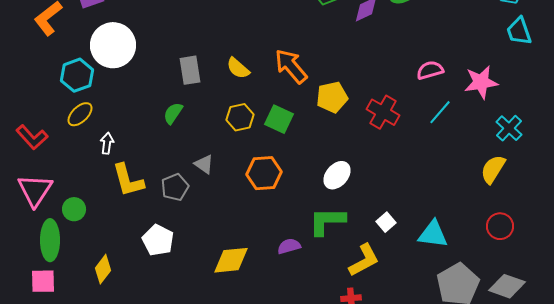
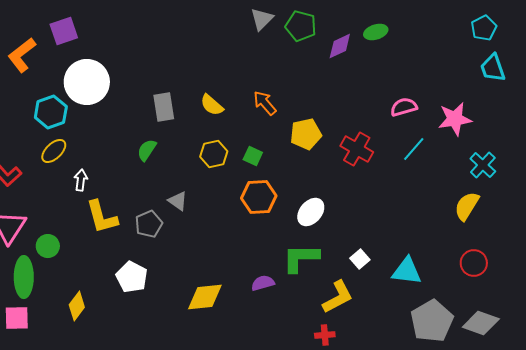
orange arrow: (291, 66) -> (265, 103), size x0.7
green square: (279, 119) -> (253, 156), size x0.7
orange hexagon: (264, 173) -> (259, 197), moved

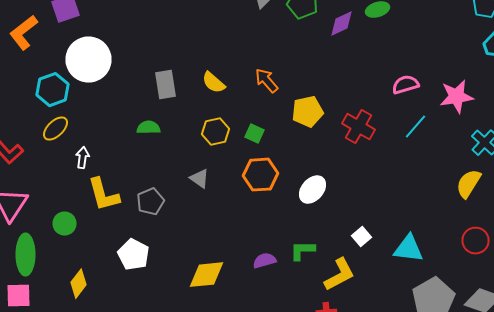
green semicircle: (147, 150) -> (148, 128), turned 55
gray triangle: (178, 201) -> (200, 179), moved
green circle: (48, 246) -> (64, 224), moved
green L-shape: (301, 258) -> (302, 251), moved, size x0.7

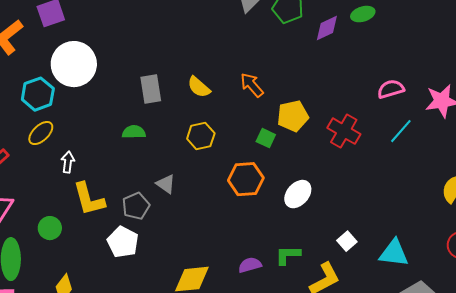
green square: (254, 134) -> (266, 138), moved
gray triangle: (200, 179) -> (166, 184), moved
white pentagon: (134, 255) -> (123, 242), moved

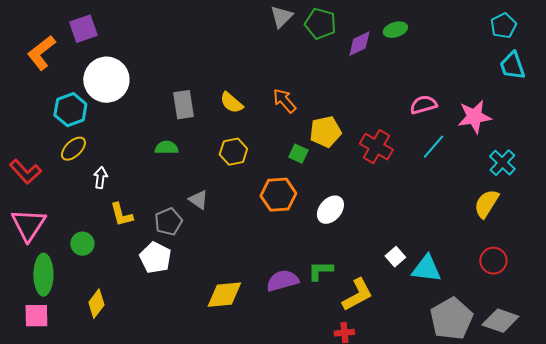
yellow L-shape: (89, 199) -> (121, 215), size x0.7
white square: (347, 241) -> (395, 257), moved
purple semicircle: (250, 265) -> (282, 281), size x1.4

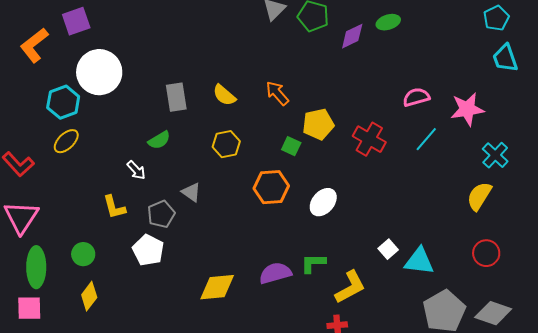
green semicircle: (166, 148) -> (159, 140), turned 150
white arrow: (100, 178) -> (136, 170), moved, turned 130
green circle: (82, 244) -> (83, 254), moved

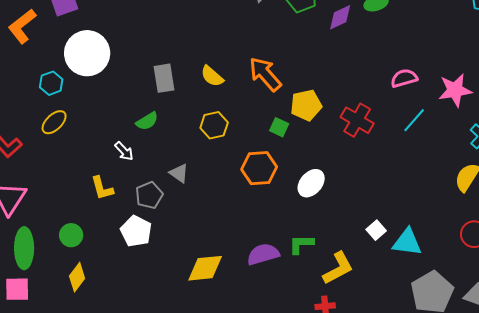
orange arrow: (277, 93) -> (265, 74), size x1.4
cyan hexagon: (63, 102) -> (51, 83), size x0.7

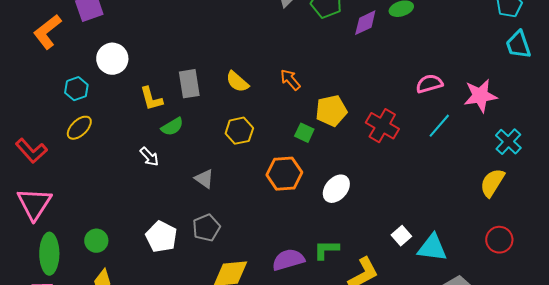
white circle: (87, 53) -> (112, 59), size x0.7
orange arrow: (265, 74) -> (290, 80), size x0.6
yellow L-shape: (102, 188) -> (151, 99), moved
gray pentagon: (149, 195) -> (206, 228), moved

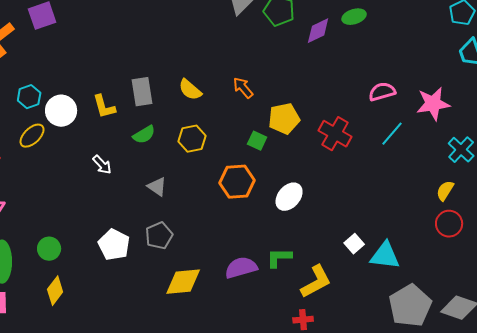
white circle: (112, 59) -> (61, 111), moved
green semicircle: (172, 127) -> (144, 135), moved
yellow semicircle: (492, 183) -> (445, 191), size x0.7
red circle: (499, 240) -> (449, 224), moved

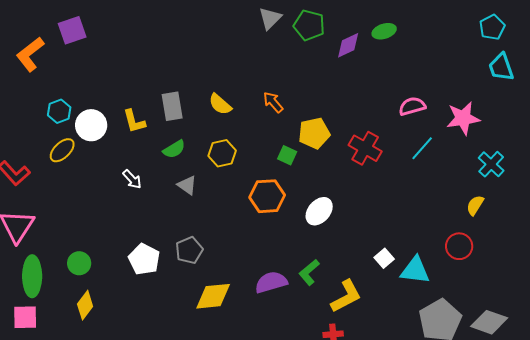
gray triangle: (157, 187) -> (187, 185), moved
red circle: (449, 224) -> (459, 246), moved
green L-shape: (279, 258) -> (309, 272), turned -40

